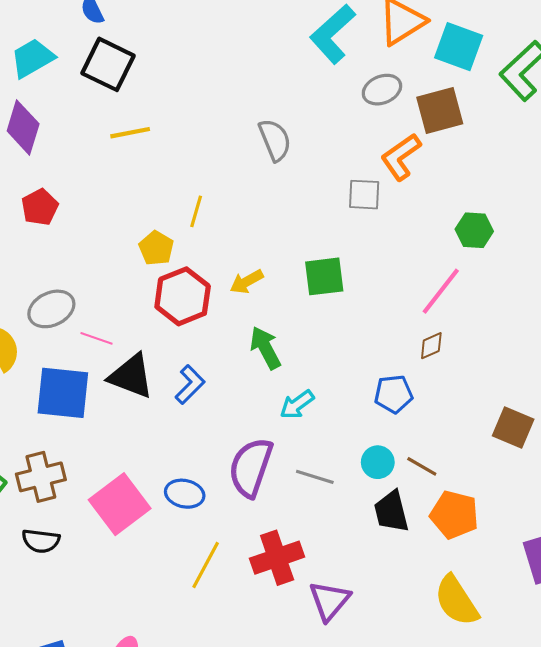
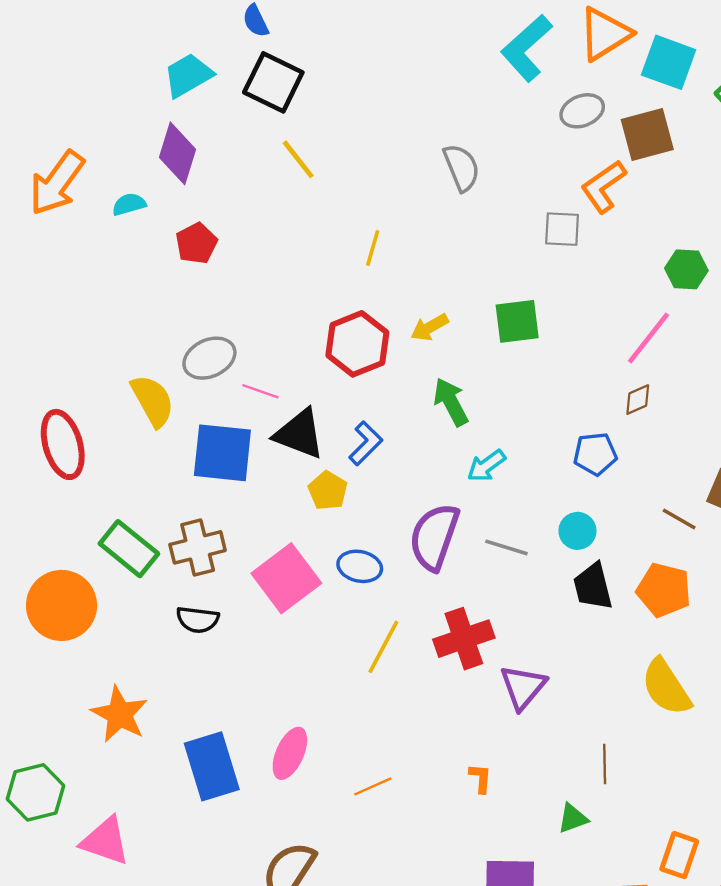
yellow line: (130, 133) -> (298, 159), turned 63
yellow pentagon: (156, 248) -> (328, 491), moved
brown line: (422, 466) -> (679, 519), moved

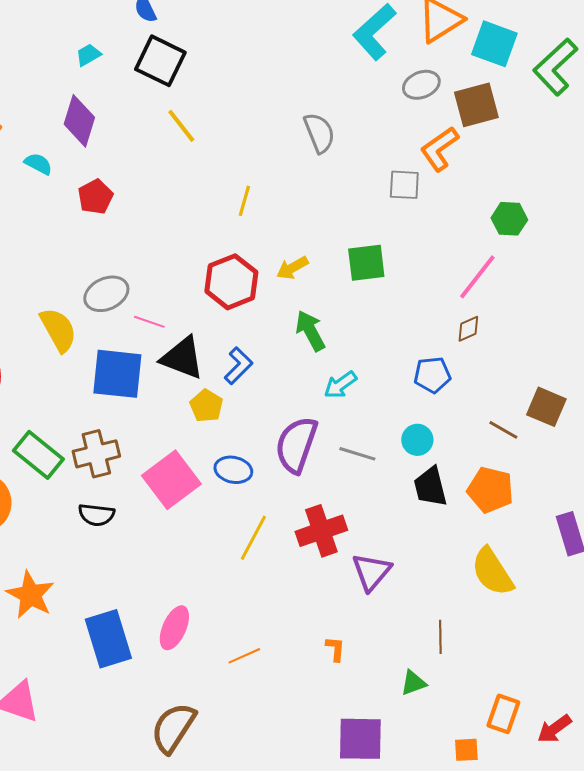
cyan trapezoid: (188, 75) -> (88, 55), size x0.6
cyan semicircle: (129, 204) -> (38, 164), turned 44

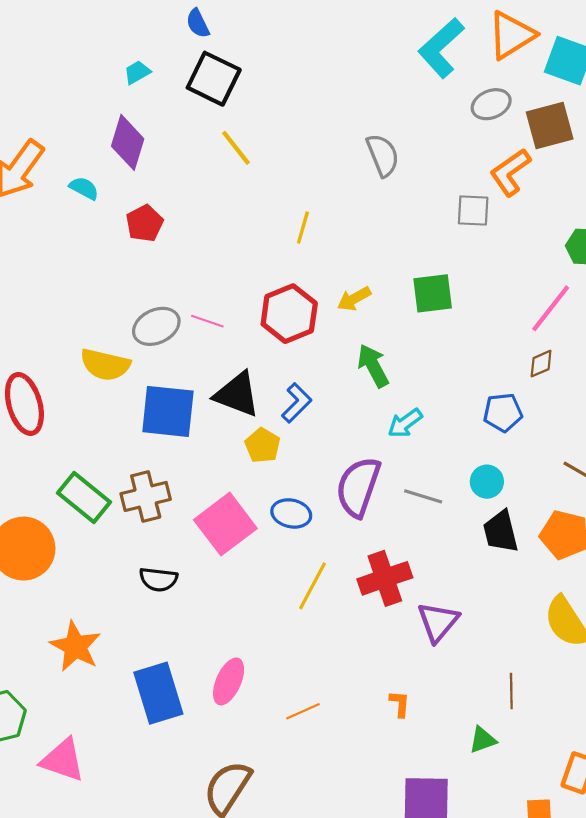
pink line: (149, 322) -> (207, 321), moved
yellow semicircle: (58, 330) -> (105, 365), turned 132
black semicircle: (96, 515) -> (158, 579), moved

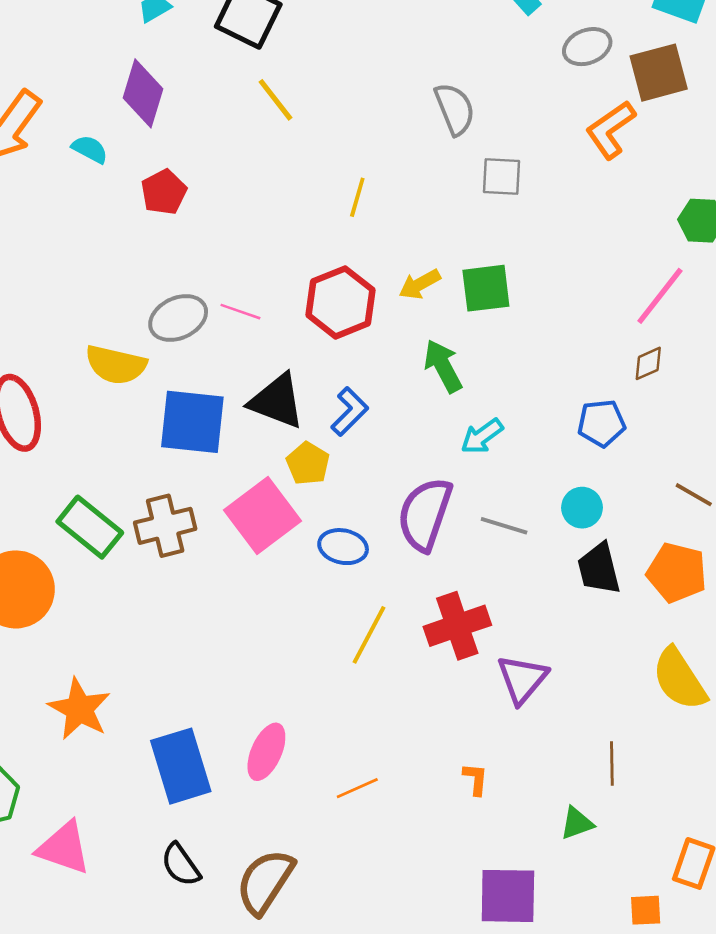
gray square: (473, 210) -> (501, 176), moved
green square: (433, 293) -> (486, 288), moved
pink square: (225, 524) -> (263, 515), moved
black semicircle: (158, 579) -> (181, 865), moved, turned 48

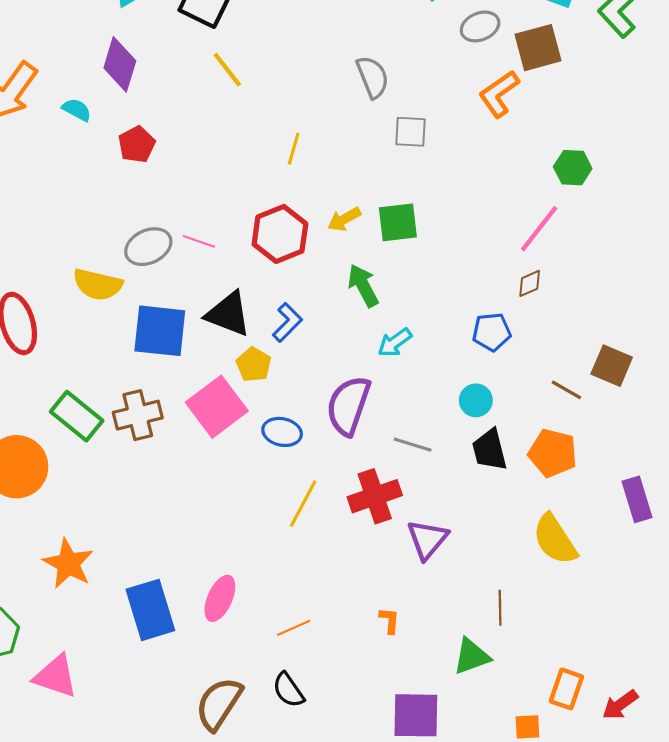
gray line: (504, 526) -> (413, 445), moved
green triangle: (577, 823) -> (472, 656), size x1.4
black semicircle: (181, 865) -> (288, 690), moved

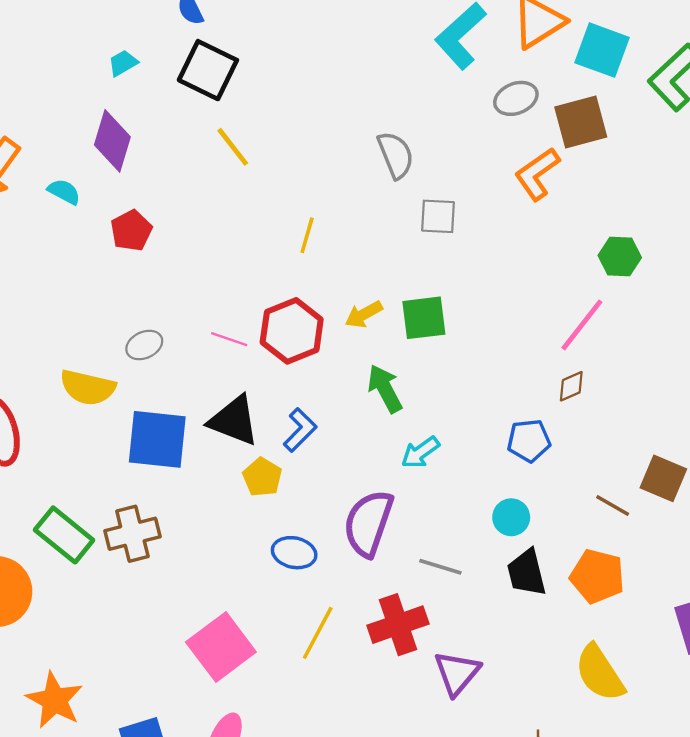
pink line: (199, 241) -> (229, 339), moved
gray ellipse: (148, 247) -> (144, 345), size x0.7
pink square: (217, 407) -> (221, 647), moved

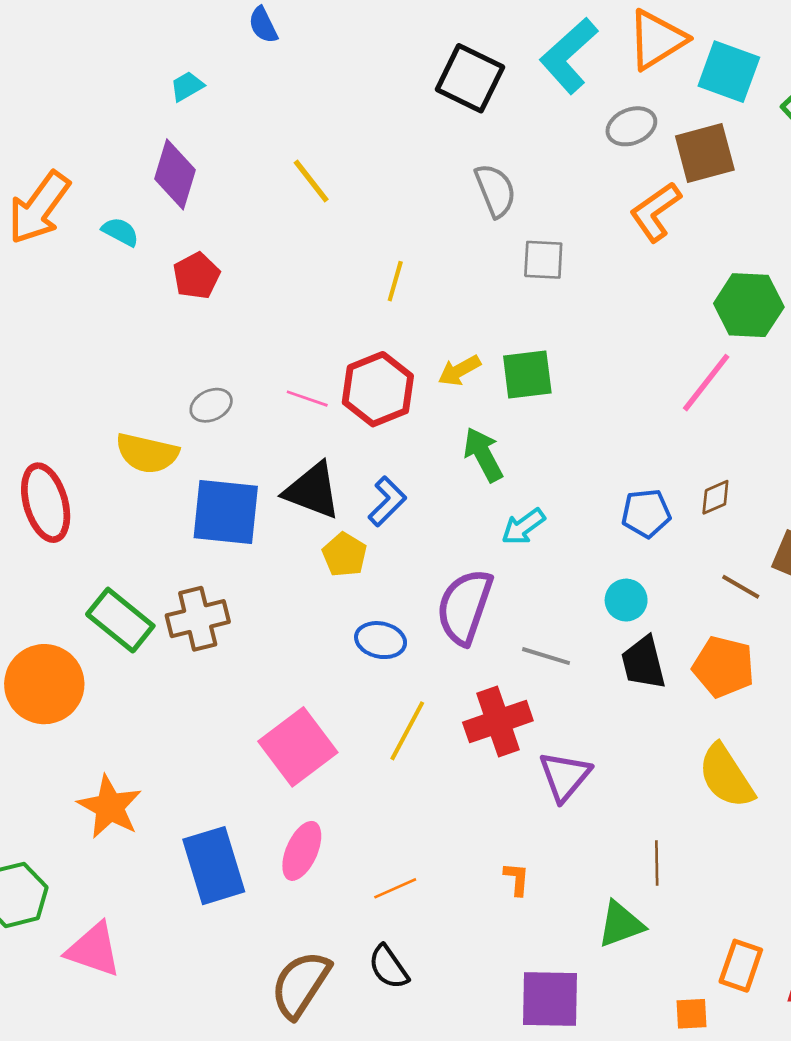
black square: (208, 70) -> (470, 78), moved
green hexagon: (620, 257) -> (749, 305), size x1.4
brown diamond: (571, 386) -> (715, 497), moved

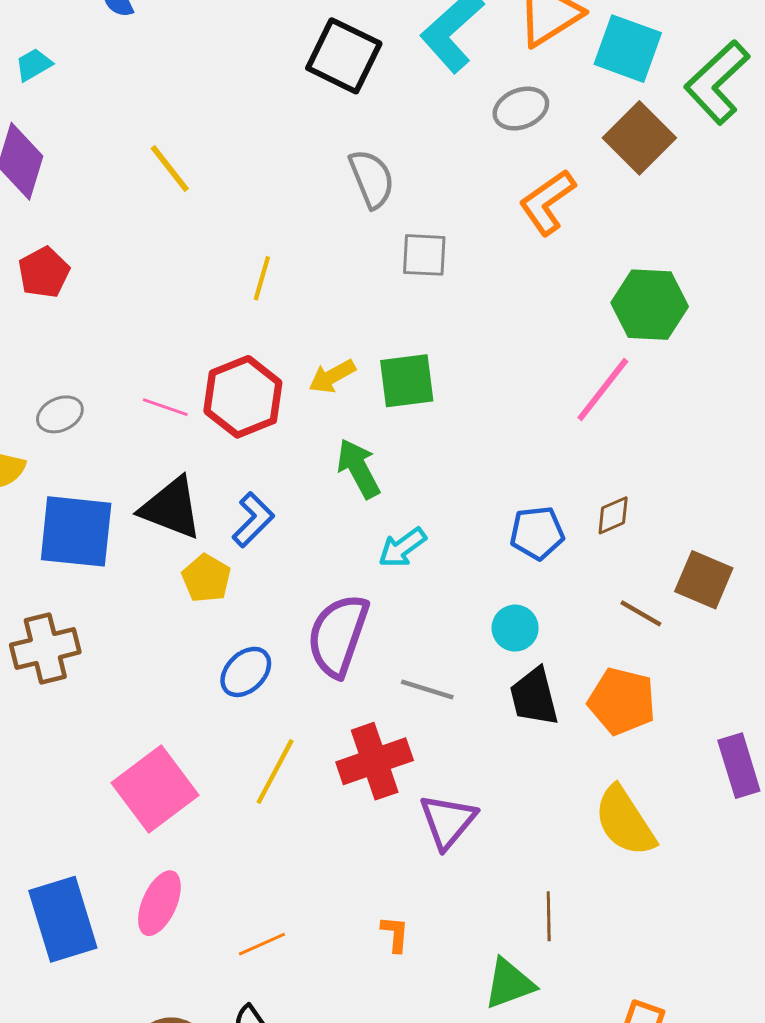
brown square: (705, 153) -> (639, 138), moved, turned -30
blue ellipse: (381, 640) -> (246, 672), turned -57

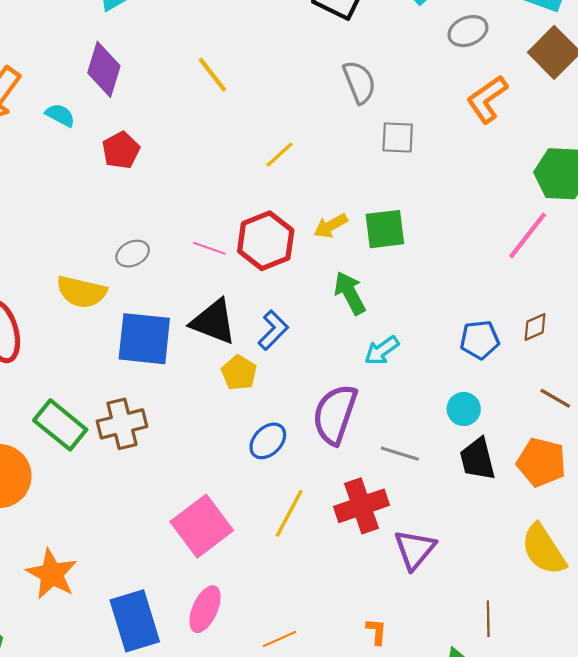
yellow line: (262, 278) -> (280, 155), turned 32

